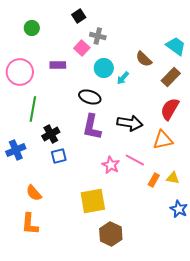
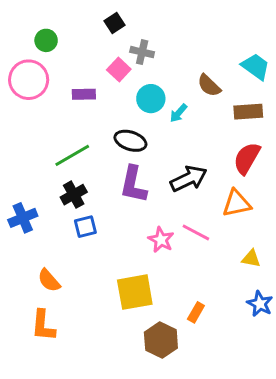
pink circle: (20, 72) -> (29, 80), moved
brown rectangle: (171, 77) -> (248, 112), turned 42
green line: (33, 109) -> (72, 155), moved, turned 50
black arrow: (130, 123) -> (189, 179), turned -35
orange rectangle: (154, 180) -> (196, 312), moved

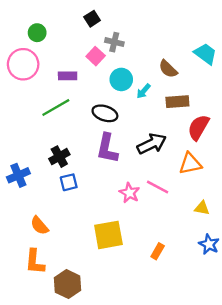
brown rectangle: (248, 112) -> (177, 102), moved
green line: (72, 155) -> (56, 107), moved
brown hexagon: (161, 340) -> (68, 284), moved

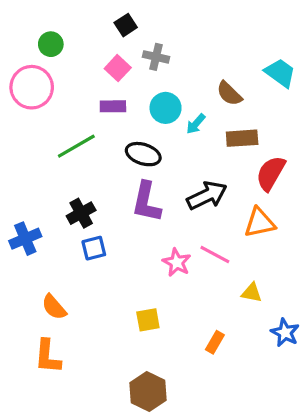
pink square: (96, 56) -> (118, 68), moved
purple rectangle: (68, 76) -> (113, 106), moved
yellow triangle: (202, 208) -> (252, 293), moved
yellow square: (108, 235) -> (148, 320), size x0.6
brown hexagon: (68, 284) -> (148, 392), moved

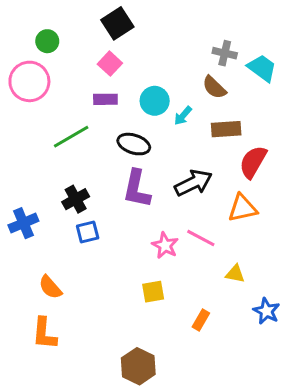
black square: (126, 25) -> (117, 23), size x1.5
gray cross: (156, 57) -> (225, 53), moved
yellow square: (148, 320) -> (153, 292), moved

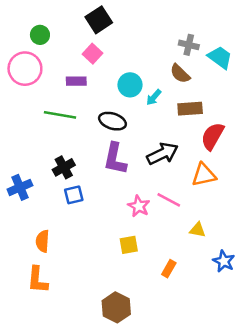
purple rectangle: (105, 99) -> (76, 81), moved
green line: (71, 137) -> (60, 115), turned 40
orange semicircle: (50, 287) -> (42, 241), turned 45

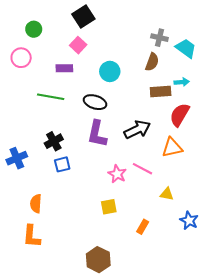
pink circle: (25, 69) -> (21, 58), size x0.7
brown semicircle: (180, 74) -> (152, 62), turned -114
cyan arrow: (154, 97) -> (182, 82), moved, turned -136

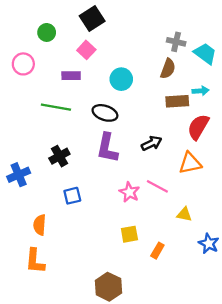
green circle: (34, 29) -> (47, 32), moved
black arrow: (137, 130) -> (152, 143), size x0.7
blue square: (62, 164) -> (72, 196), moved
yellow square: (109, 207) -> (129, 234), moved

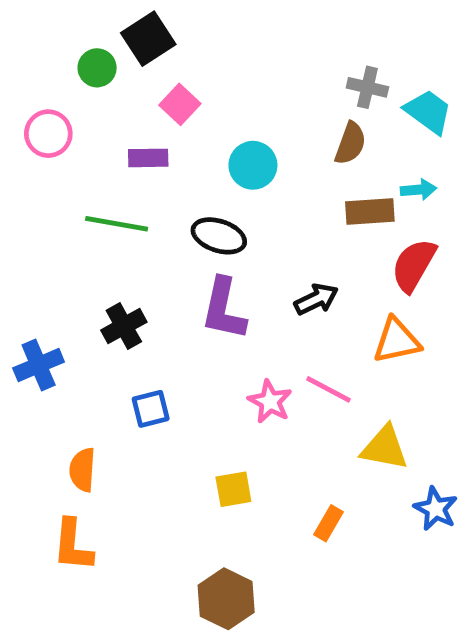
black square: (92, 18) -> (148, 39), moved
yellow triangle: (184, 214) -> (384, 448), size x1.5
yellow square: (129, 234) -> (233, 489), moved

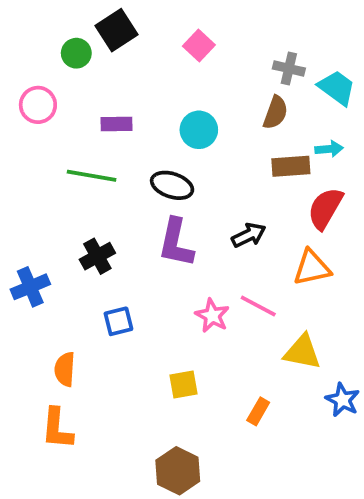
pink square: (180, 104) -> (199, 46), moved

